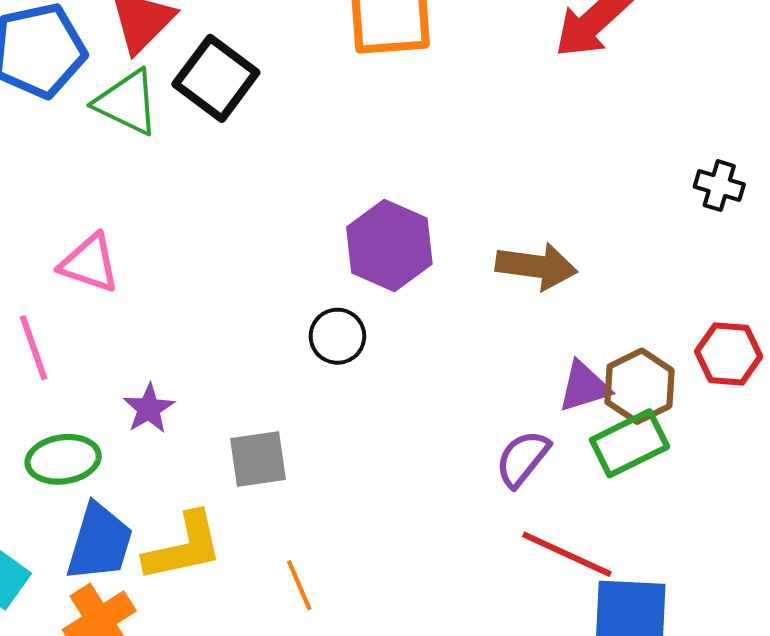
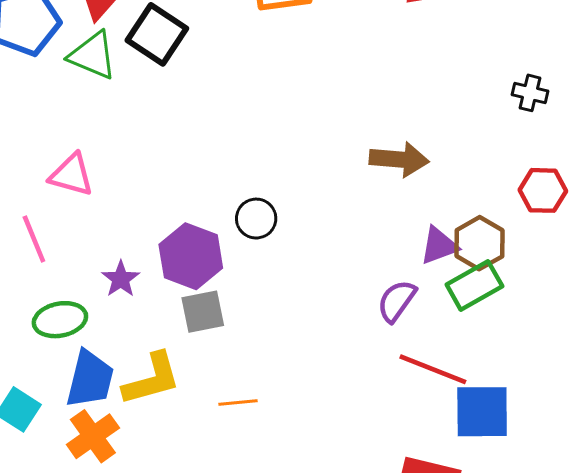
purple hexagon: (389, 245) -> (191, 256), moved
red hexagon: (729, 354) -> (543, 190), moved
orange line: (299, 585) -> (238, 403), turned -69

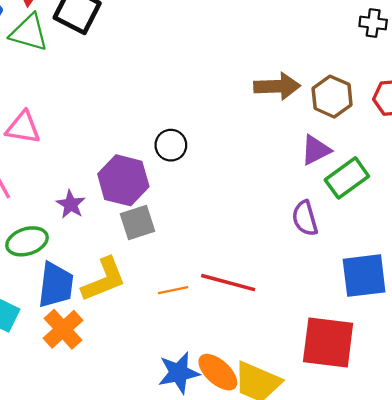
brown hexagon: (479, 243) -> (332, 97), moved
purple semicircle: (397, 301) -> (305, 218), moved, turned -45
red line: (433, 369) -> (228, 283), moved

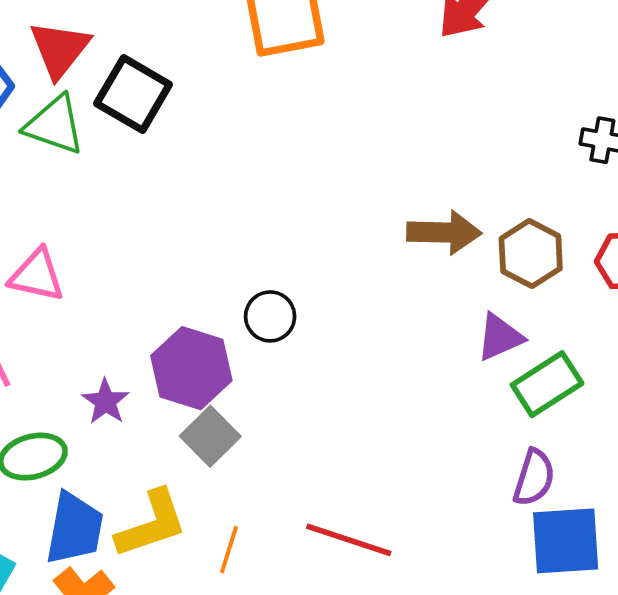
purple semicircle: (305, 218) -> (534, 478), moved, turned -150
gray square: (138, 222) -> (210, 436), turned -30
orange line: (173, 290) -> (229, 550), moved, turned -64

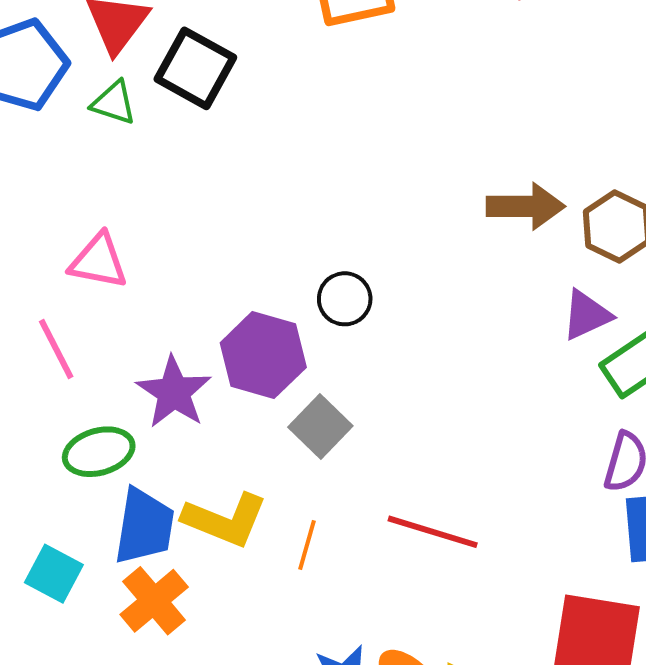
green triangle: (55, 125) -> (114, 103), size x0.7
purple star: (106, 402) -> (174, 392), size x1.5
gray square: (210, 436) -> (320, 426), moved
yellow L-shape: (151, 524) -> (225, 520), turned 42

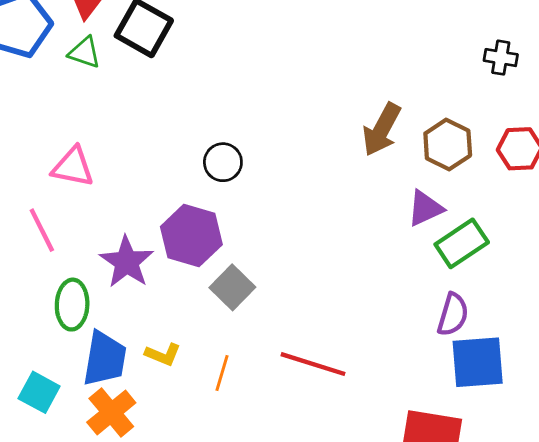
brown arrow: (526, 206) -> (382, 129), turned 118
black circle: (345, 299) -> (223, 162), moved
green ellipse: (99, 452) -> (72, 305), turned -72
yellow L-shape: (225, 520) -> (163, 354), size x0.6

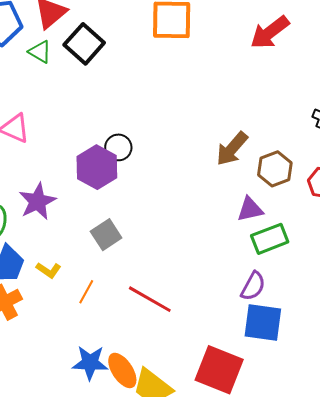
purple hexagon: (191, 236) -> (97, 167), moved

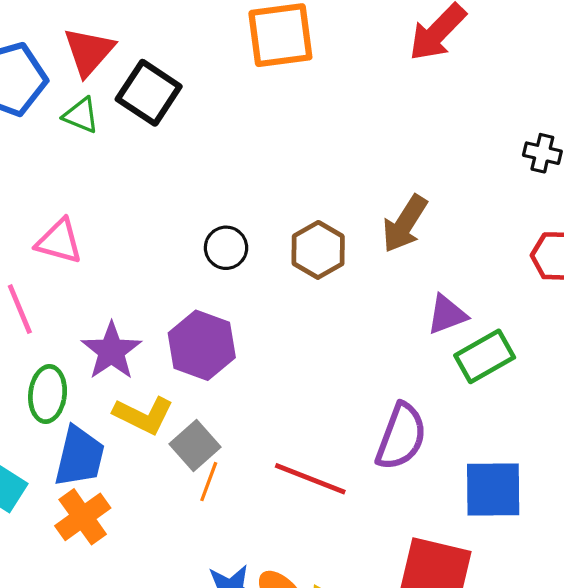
purple hexagon: (97, 167) -> (202, 345), moved
brown hexagon: (275, 169) -> (318, 250), moved
gray square: (106, 235) -> (195, 445), moved
yellow L-shape: (49, 270) -> (143, 415), moved, size x1.5
purple semicircle: (253, 286) -> (401, 437), moved, size x1.4

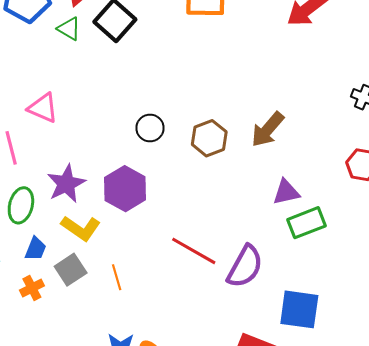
gray square: (195, 445) -> (71, 270), moved
blue trapezoid: (79, 457) -> (36, 249), size x0.6
red line: (310, 479) -> (194, 251), moved
orange line: (209, 482) -> (117, 277), turned -45
orange cross: (83, 517) -> (32, 288), size x0.7

